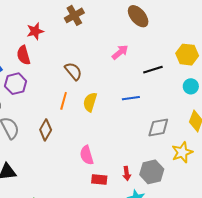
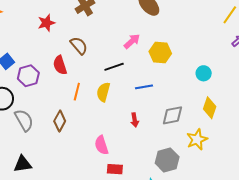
red semicircle: (24, 55) -> (60, 65), moved
yellow hexagon: (187, 55) -> (160, 52), moved
black line: (153, 70) -> (114, 67), moved
brown semicircle: (73, 71) -> (79, 46), moved
red arrow: (127, 174) -> (135, 120), moved

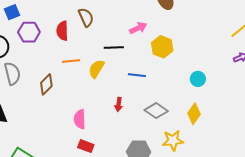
orange line: (77, 92) -> (71, 61), turned 54
gray diamond: (172, 115) -> (156, 111), turned 30

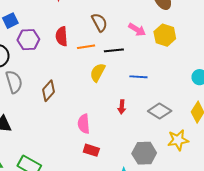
brown semicircle: (86, 17) -> (99, 22), moved
pink arrow: (138, 28) -> (137, 30), turned 60
yellow hexagon: (162, 47) -> (165, 35), moved
orange line: (71, 61) -> (86, 47), moved

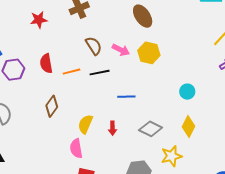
brown semicircle: (99, 22) -> (94, 46), moved
yellow semicircle: (98, 72) -> (85, 124), moved
brown diamond: (49, 91) -> (52, 106), moved

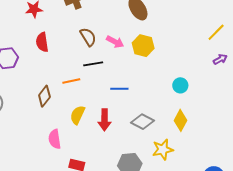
red semicircle: (46, 63) -> (42, 42), moved
orange line: (71, 72) -> (71, 81), moved
red arrow: (112, 128) -> (105, 120), size x1.5
pink semicircle: (76, 148) -> (55, 139), moved

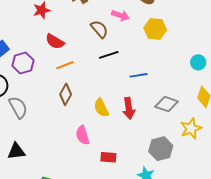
red semicircle: (42, 42) -> (55, 41), turned -42
pink arrow: (115, 42) -> (120, 15), moved
orange line: (71, 81) -> (65, 65), moved
yellow semicircle: (77, 115) -> (101, 108), turned -42

